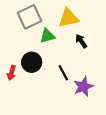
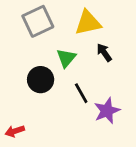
green triangle: (47, 36) -> (66, 58), moved, turned -35
red arrow: (12, 73) -> (15, 131), moved, turned 56

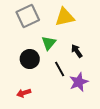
black arrow: (104, 53) -> (77, 51), moved
red arrow: (15, 131) -> (24, 93), moved

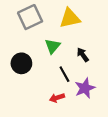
black circle: (30, 59) -> (21, 63), moved
red arrow: (24, 93) -> (57, 98), moved

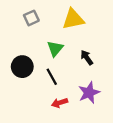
gray square: (30, 17) -> (31, 18), size x0.6
black line: (64, 74) -> (52, 77), moved

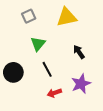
green triangle: (55, 48) -> (38, 44), moved
black circle: (22, 67) -> (13, 72), moved

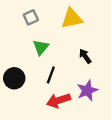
black line: (47, 69) -> (51, 75), turned 49
red arrow: (54, 93) -> (59, 100), size x1.5

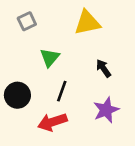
gray square: (31, 17) -> (27, 21), moved
red arrow: (59, 100) -> (52, 122), moved

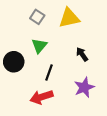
gray square: (27, 21) -> (37, 17), moved, turned -32
black circle: (17, 95) -> (14, 62), moved

